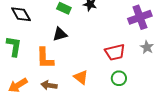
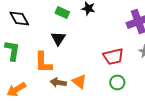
black triangle: (60, 34) -> (58, 38), turned -42
brown arrow: (49, 85) -> (58, 82), moved

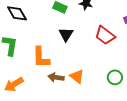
black triangle: (58, 38) -> (66, 34), moved
red trapezoid: (113, 56) -> (105, 35), moved, turned 50

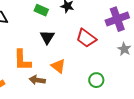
orange triangle: (77, 76) -> (58, 66), moved

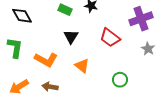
orange L-shape: (22, 60) -> (46, 60), turned -60
brown arrow: (37, 80) -> (50, 87), moved

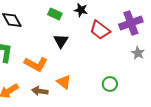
red trapezoid: (110, 38) -> (100, 30), moved
orange triangle: (82, 66) -> (64, 82), moved

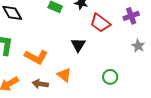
purple cross: (131, 23) -> (131, 16), size x0.7
black triangle: (61, 41) -> (78, 45), moved

